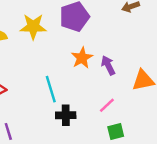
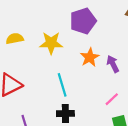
yellow star: (33, 27) -> (51, 43), moved
black cross: (66, 115) -> (65, 114), moved

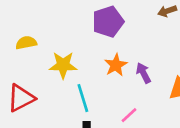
yellow star: (51, 43) -> (63, 65), moved
pink line: (112, 99) -> (129, 115), moved

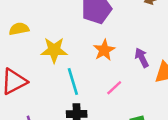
purple arrow: (143, 73) -> (142, 58), moved
pink line: (129, 115) -> (114, 88), moved

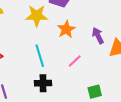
yellow star: (54, 50) -> (37, 16), moved

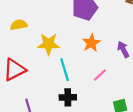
yellow star: (37, 16) -> (49, 44), moved

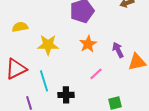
cyan line: (65, 70) -> (44, 81), moved

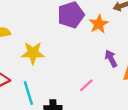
orange star: (88, 44) -> (99, 24), moved

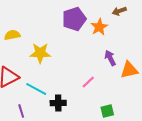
cyan line: (28, 93) -> (36, 89), turned -45

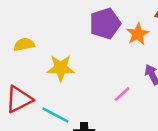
pink line: (88, 82) -> (122, 94), moved

